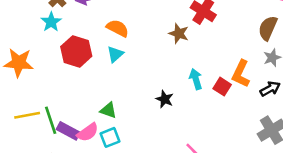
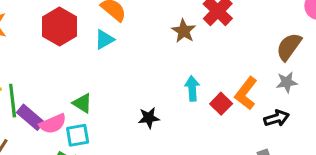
black star: (165, 99) -> (149, 118), moved, turned 30

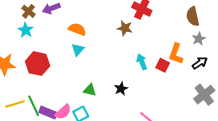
red hexagon: (60, 26) -> (38, 64), moved
brown semicircle: (289, 47) -> (193, 16), turned -30
green triangle: (82, 103) -> (90, 90), moved

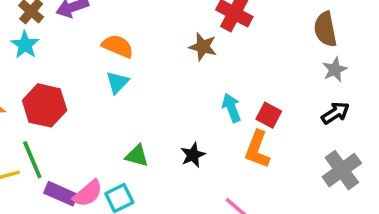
orange L-shape: (176, 54) -> (257, 149), moved
green line: (34, 106) -> (32, 160), moved

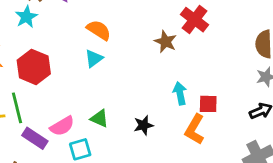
red square: (269, 115) -> (208, 104), turned -36
pink semicircle: (88, 193) -> (62, 126), moved

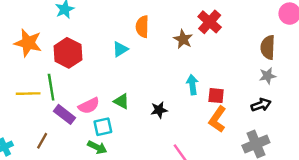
orange semicircle: (99, 30) -> (142, 27), moved, turned -125
orange L-shape: (195, 129) -> (218, 119), moved

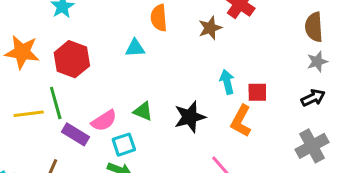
brown star: (183, 39) -> (210, 28), turned 30
cyan triangle: (120, 49) -> (135, 48), turned 35
black star: (159, 110) -> (190, 117), size x1.5
orange L-shape: (218, 119) -> (241, 121), moved

